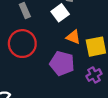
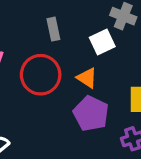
orange triangle: (73, 37) -> (87, 78), moved

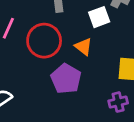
purple pentagon: (91, 113) -> (66, 79), moved

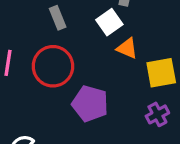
orange triangle: (83, 47) -> (127, 48), moved

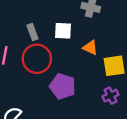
gray rectangle: (58, 18) -> (32, 32), moved
white square: (109, 22) -> (63, 31), moved, turned 36

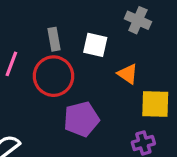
purple pentagon: (63, 86) -> (81, 119), turned 30

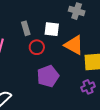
orange triangle: (128, 74) -> (74, 45), size x1.5
red circle: (54, 76) -> (37, 47), moved, size x0.6

